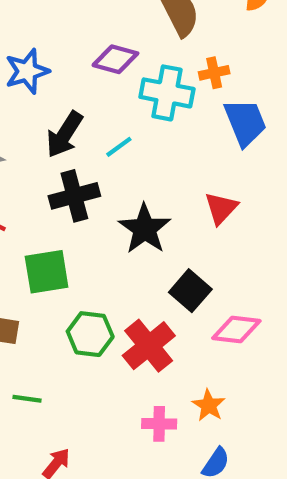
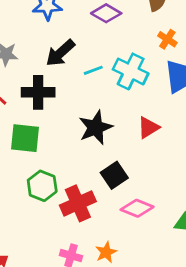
orange cross: (214, 73) -> (167, 39), turned 30
cyan cross: (167, 93) -> (131, 71), moved
black cross: (74, 196) -> (38, 92), moved

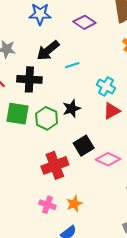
cyan cross: (131, 71) -> (106, 86), moved, size x0.7
black star: (96, 128) -> (72, 109), size x0.7
green hexagon: (42, 186) -> (47, 118), moved
pink diamond: (137, 208) -> (108, 159), moved

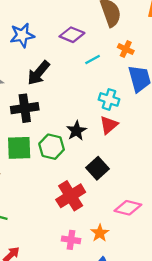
cyan line: (72, 65) -> (93, 59), moved
red triangle: (112, 111) -> (109, 125), moved
pink diamond: (108, 159) -> (128, 208), moved

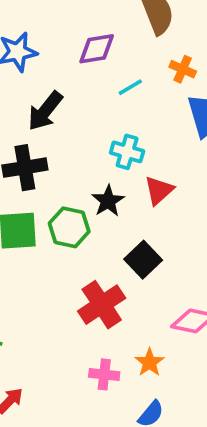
purple diamond: (72, 35) -> (97, 49), turned -30
cyan cross: (109, 99) -> (127, 152), moved

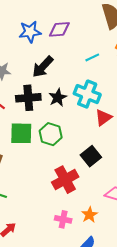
purple diamond: (97, 49) -> (59, 29), moved
cyan cross: (127, 152) -> (87, 94), size x1.4
black star: (108, 201) -> (58, 98), moved

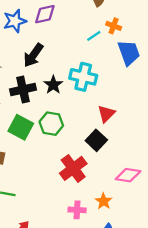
cyan line: (92, 57) -> (94, 36), moved
red triangle: (103, 118) -> (106, 114), moved
green square: (21, 133) -> (21, 127), turned 35

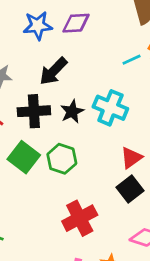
black square: (96, 140) -> (130, 189), moved

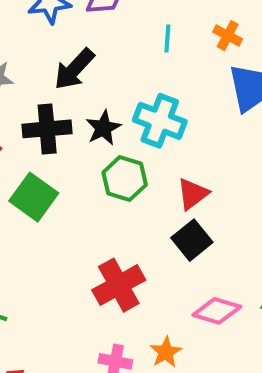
cyan line: (132, 60) -> (167, 39), moved, turned -60
green hexagon: (62, 159) -> (125, 179), moved

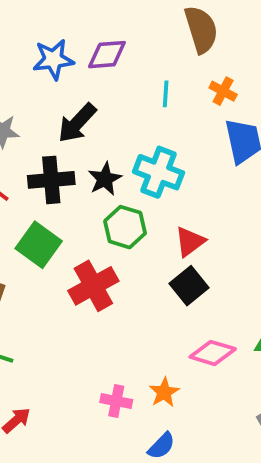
red cross: (119, 285) -> (93, 286), moved

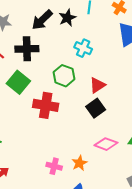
cyan cross: (158, 172) -> (83, 48), size x0.7
black star: (105, 179) -> (67, 18), moved
red cross: (93, 286) -> (46, 105), turned 35

